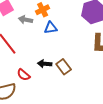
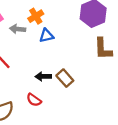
red semicircle: (24, 75) -> (34, 100), moved

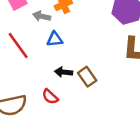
blue triangle: (46, 36) -> (55, 39), moved

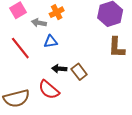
red semicircle: (50, 97) -> (49, 90), size x1.5

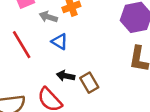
blue triangle: (51, 42) -> (59, 42), turned 32

